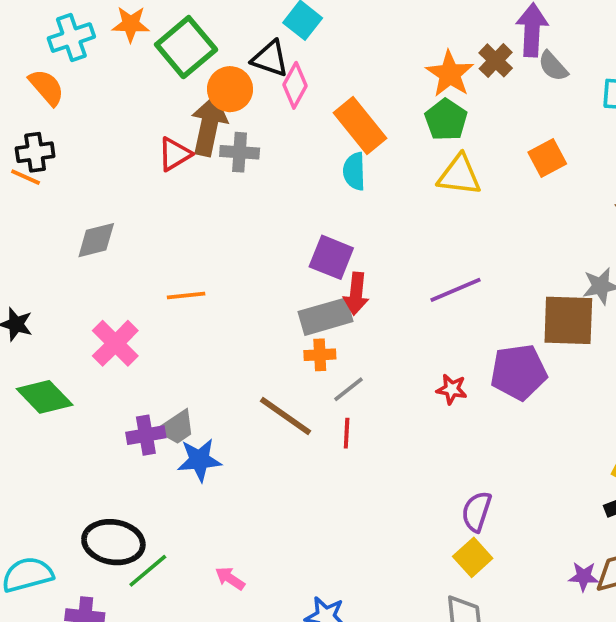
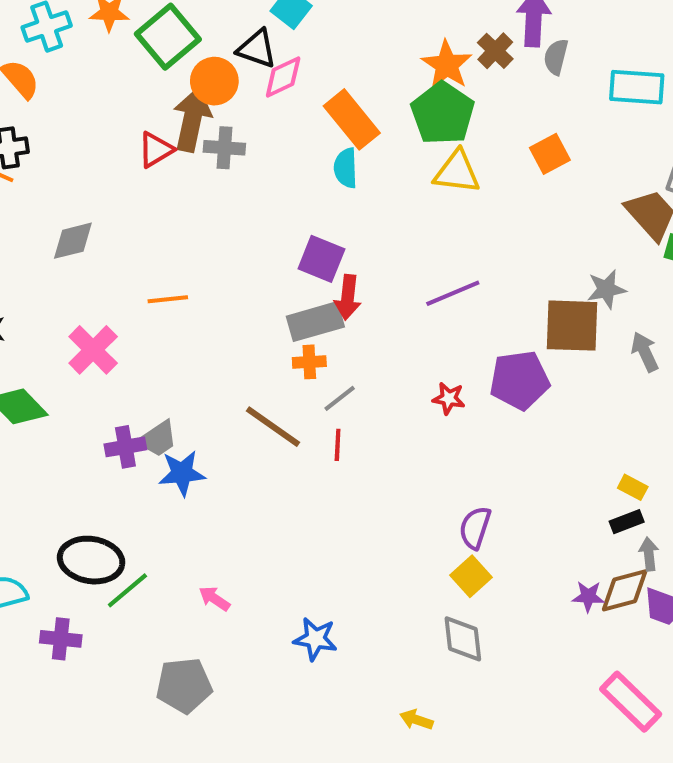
gray semicircle: (553, 66) -> (556, 57), turned 56
pink diamond: (295, 85) -> (283, 77), turned 36
green pentagon: (446, 120) -> (443, 113), size x1.4

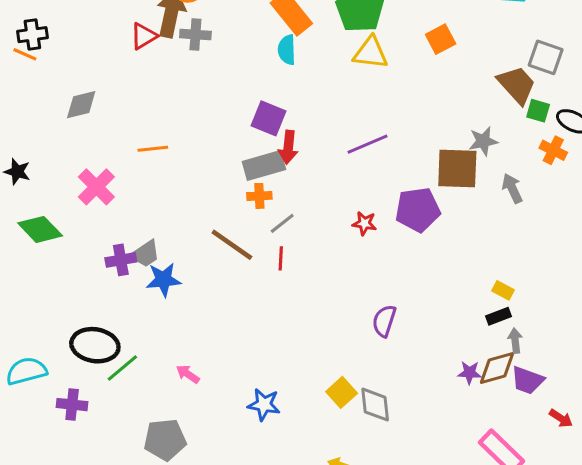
yellow square: (471, 576) -> (342, 392), moved

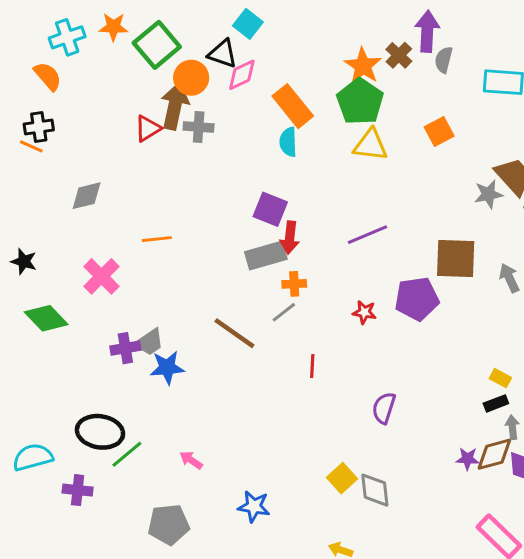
gray star: (483, 141) -> (488, 194), moved
orange cross: (259, 196) -> (294, 284), moved
red line: (281, 258) -> (312, 366), moved
blue star: (264, 405) -> (254, 506), moved

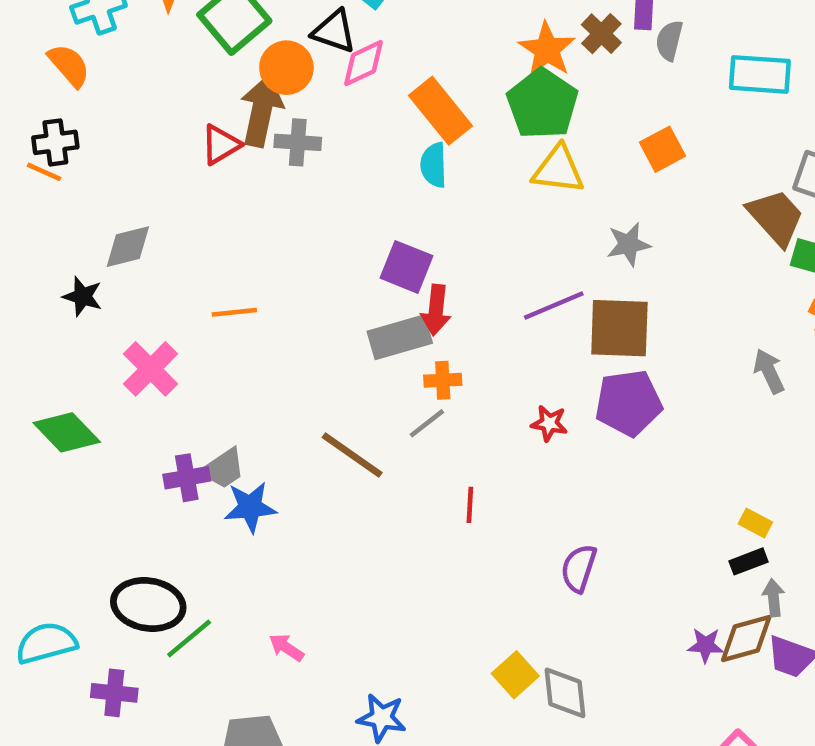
gray star: (488, 194) -> (629, 244), moved
brown square: (456, 258) -> (619, 328), moved
black star: (24, 261) -> (83, 296), moved

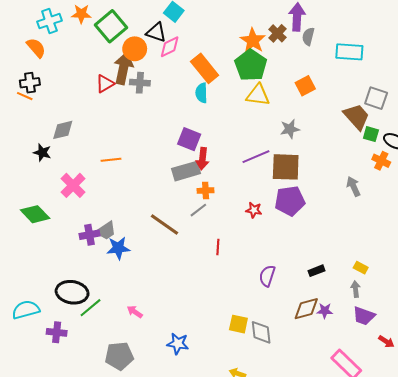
yellow rectangle: (755, 523) -> (361, 268), moved
black rectangle: (749, 561) -> (317, 271), moved
brown diamond: (746, 638) -> (306, 309), moved
yellow square: (515, 675) -> (238, 324), turned -36

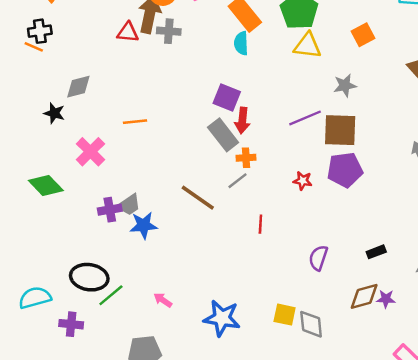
red triangle: (105, 84) -> (128, 32), turned 36
gray rectangle: (186, 171) -> (223, 135), turned 68
blue star: (178, 344) -> (222, 318), moved, size x1.4

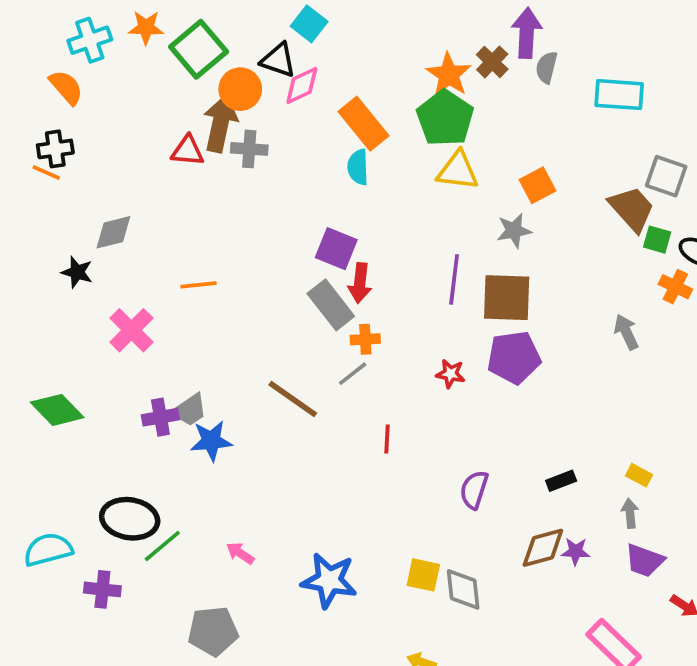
orange square: (363, 35) -> (537, 185), moved
purple line: (305, 118) -> (454, 279), turned -60
green diamond: (46, 186) -> (57, 410), moved

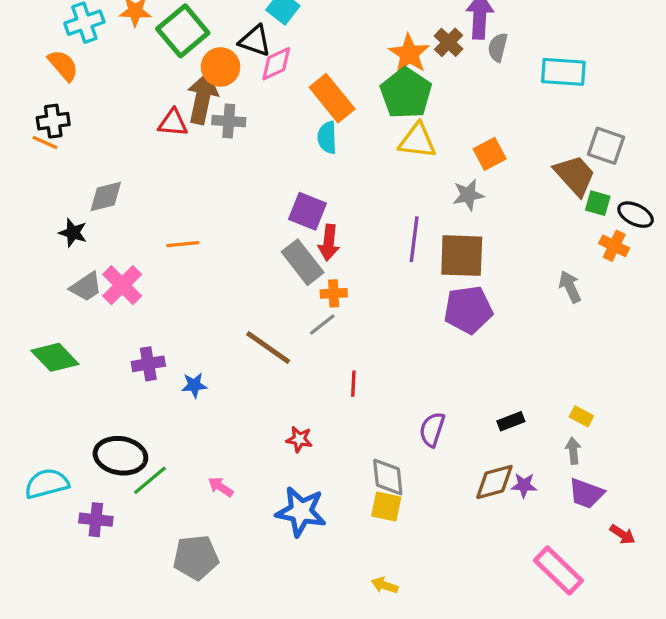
red star: (450, 374) -> (299, 439), moved
gray trapezoid: (189, 410) -> (86, 287), moved
blue star: (211, 441) -> (194, 385), size x0.7
gray diamond: (463, 589) -> (388, 477), moved

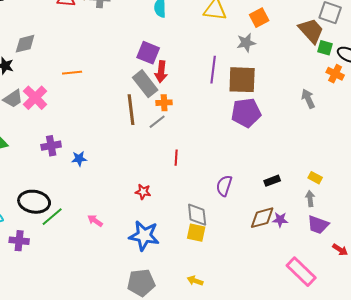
brown line: (268, 347) -> (131, 110), moved, turned 48
gray pentagon: (196, 557) -> (141, 283), moved

